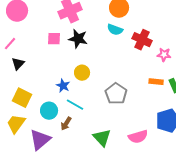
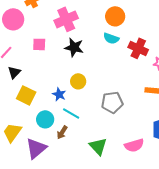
pink square: (54, 39) -> (39, 44), moved
gray pentagon: (116, 94) -> (112, 102), turned 30
yellow square: (22, 98) -> (26, 95), moved

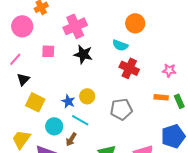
orange circle: (115, 16) -> (135, 23), moved
red cross: (138, 48) -> (129, 68), moved
yellow circle: (78, 81) -> (87, 96), moved

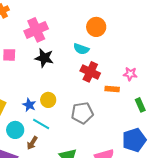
orange rectangle: (161, 97) -> (112, 89), moved

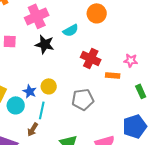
cyan semicircle: (81, 49) -> (71, 30), moved, turned -49
cyan line: (41, 124) -> (42, 110), turned 72
cyan circle: (15, 130) -> (16, 105), moved

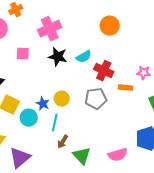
cyan semicircle: (71, 30) -> (84, 57), moved
gray pentagon: (83, 99) -> (96, 99), moved
brown arrow: (33, 129) -> (63, 142), moved

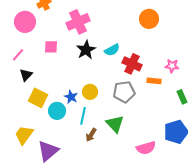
orange circle: (110, 26) -> (149, 19), moved
black star: (58, 57) -> (86, 50), turned 30
green triangle: (82, 156) -> (115, 124), moved

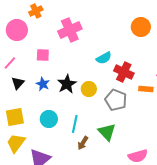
black star: (86, 50) -> (67, 84), moved
yellow circle: (90, 92) -> (89, 89), moved
gray pentagon: (124, 92) -> (116, 100), turned 30
blue star: (71, 97) -> (43, 84), moved
yellow square: (38, 98) -> (15, 117), moved, turned -36

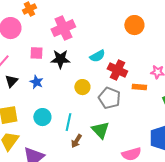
black star: (67, 84) -> (60, 59), moved, turned 30

